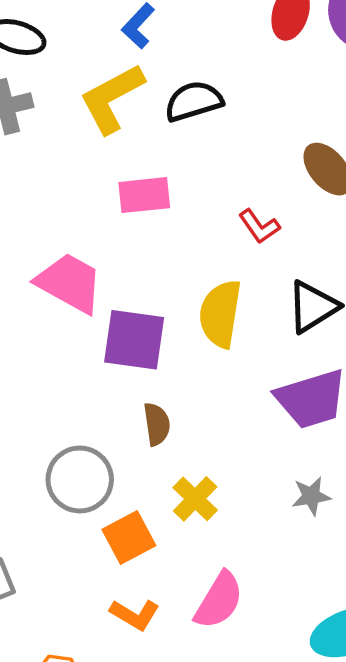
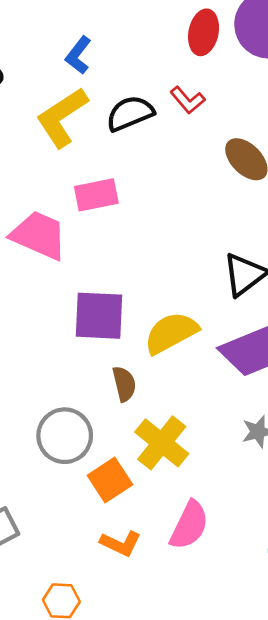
red L-shape: (259, 226) -> (188, 100), moved
pink trapezoid: (70, 283) -> (39, 235), moved
yellow semicircle: (220, 314) -> (171, 333), moved, turned 58
yellow cross: (195, 499) -> (162, 443), size x1.4

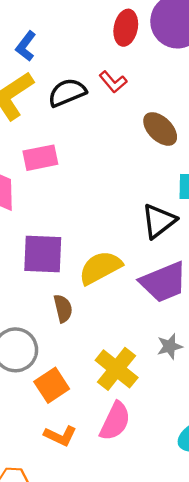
yellow cross: (162, 443) -> (117, 369), moved

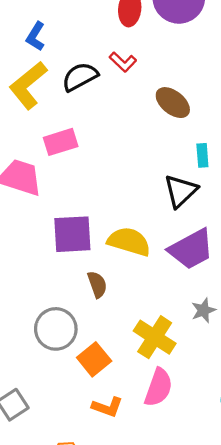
yellow semicircle: (100, 268) -> (129, 242), turned 51

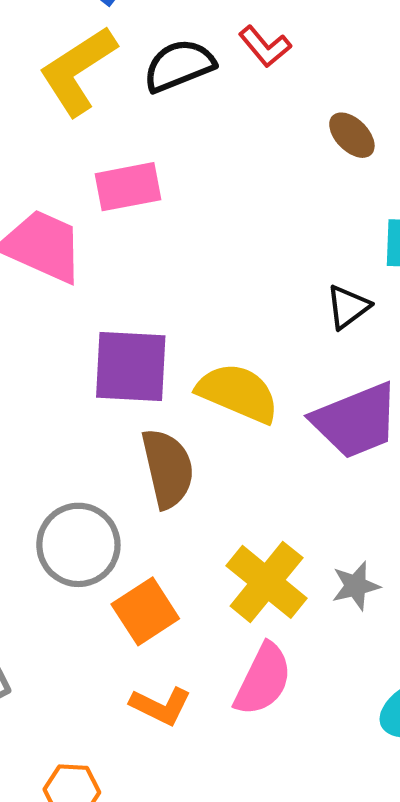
brown ellipse: (173, 103) -> (352, 135), size x0.7
black triangle: (181, 191) -> (348, 307), size x0.7
brown semicircle: (97, 284) -> (168, 468), size x1.5
gray star: (203, 310) -> (356, 586), moved

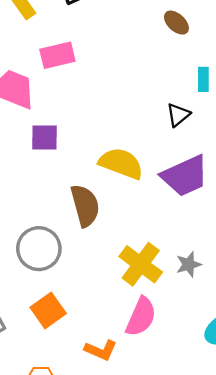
purple square: (131, 367) -> (45, 137), moved, size x0.7
orange square: (145, 611) -> (48, 310), moved
orange L-shape: (161, 706) -> (101, 350), moved

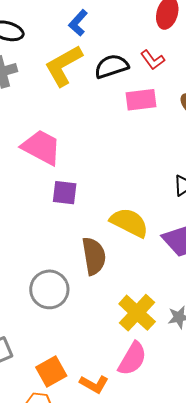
pink rectangle: (57, 55) -> (141, 100), moved
orange square: (48, 310) -> (51, 371), moved

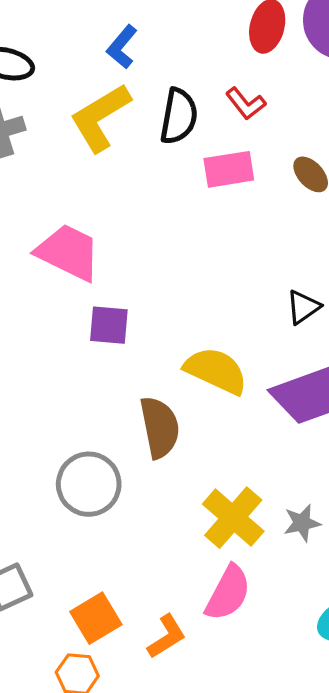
black semicircle: (111, 66) -> (179, 116), turned 120
orange L-shape: (94, 384) -> (167, 637), turned -60

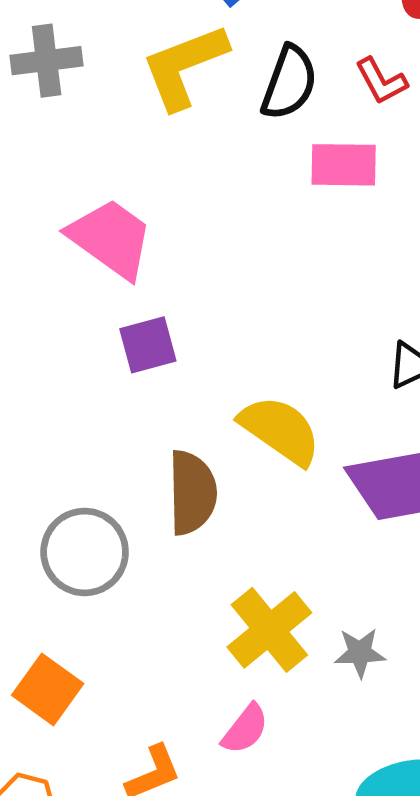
purple square: (109, 325) -> (148, 345), turned -30
pink semicircle: (228, 593) -> (245, 729), size x0.7
orange square: (96, 618) -> (48, 689), moved, turned -33

